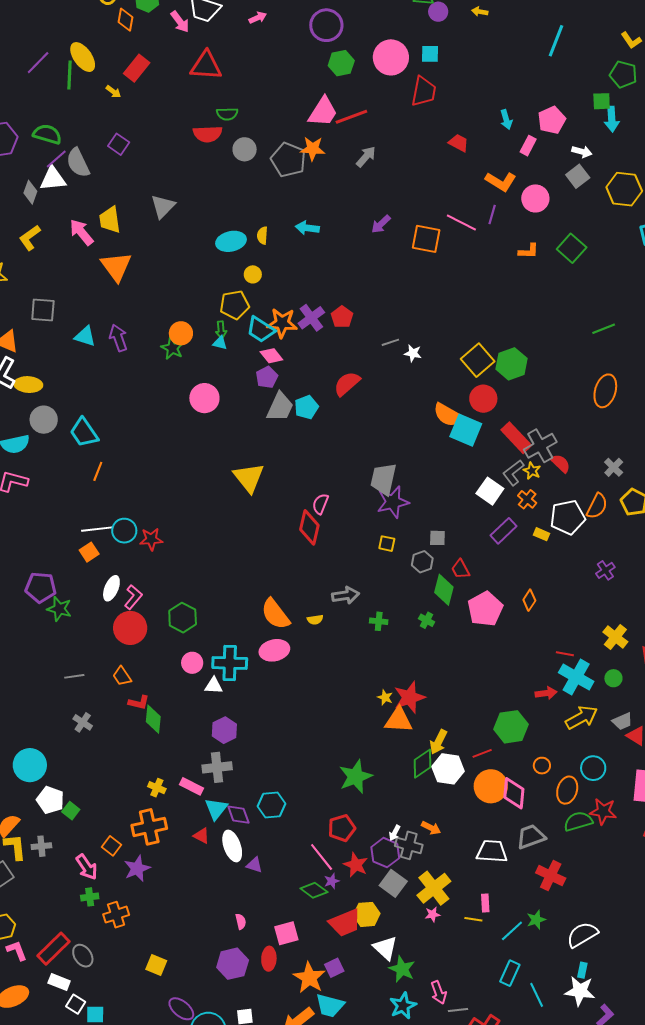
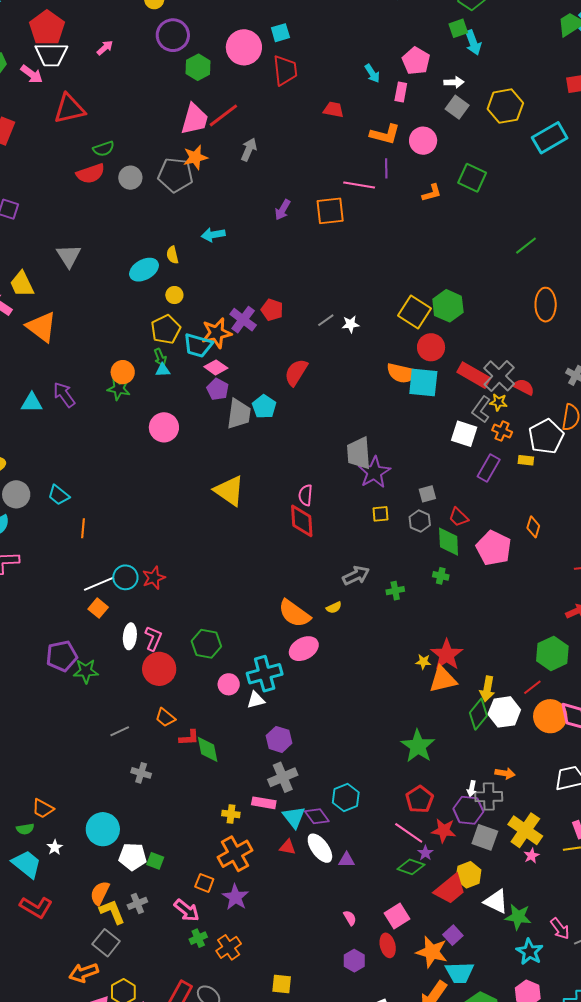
cyan trapezoid: (84, 433) -> (59, 495), size x0.7
purple hexagon: (233, 964) -> (354, 961), size x0.7

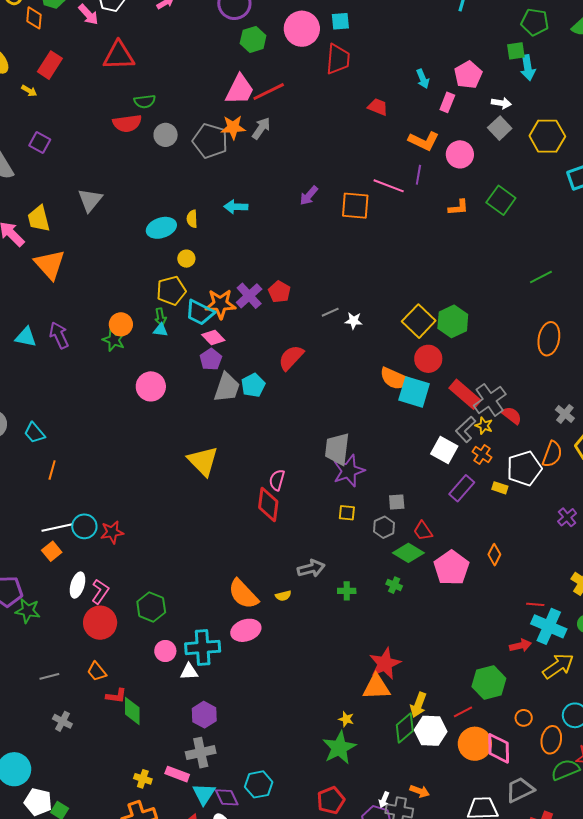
gray arrow: (249, 150) -> (261, 128), moved
green diamond: (449, 542) -> (408, 553), turned -68
yellow star: (423, 662) -> (346, 719), moved

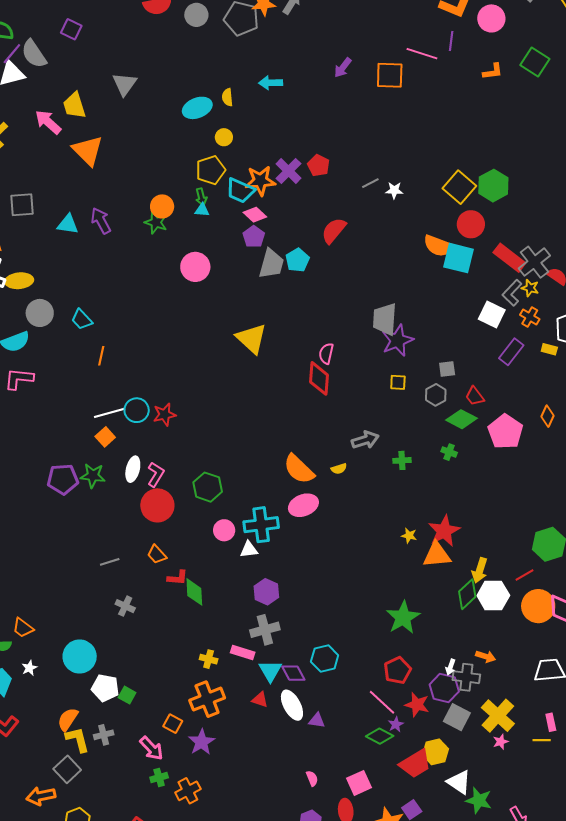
green star: (28, 611) -> (93, 476), moved
yellow star: (346, 719) -> (409, 536), moved

